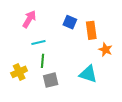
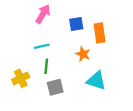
pink arrow: (29, 19) -> (43, 14), moved
blue square: (70, 22) -> (76, 24), turned -32
orange star: (105, 50) -> (83, 54), moved

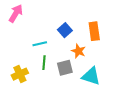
pink arrow: (43, 14) -> (16, 13), moved
blue square: (76, 24) -> (65, 30), moved, turned -32
gray square: (55, 87) -> (65, 68), moved

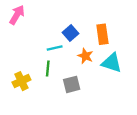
cyan line: (40, 44) -> (55, 48), moved
gray square: (65, 68) -> (72, 84), moved
cyan triangle: (91, 76) -> (112, 63), moved

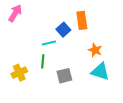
orange rectangle: (102, 34) -> (82, 20), moved
orange star: (85, 56) -> (95, 50), moved
cyan triangle: (112, 63) -> (100, 72), moved

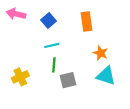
pink arrow: (15, 13) -> (16, 14), turned -108
blue square: (63, 30) -> (48, 20), moved
green line: (43, 61) -> (54, 65), moved

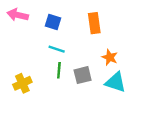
blue square: (48, 20) -> (53, 22), turned -32
cyan line: (52, 45) -> (57, 49), turned 32
gray square: (68, 80) -> (83, 75), moved

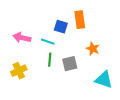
pink arrow: (18, 15) -> (22, 38), moved
blue square: (53, 22) -> (61, 27), moved
cyan triangle: (116, 82) -> (104, 80), moved

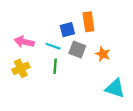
blue square: (61, 27) -> (67, 30), turned -32
gray square: (70, 64) -> (77, 50), moved, turned 35
yellow cross: (19, 71) -> (21, 68), moved

